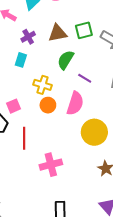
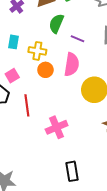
cyan rectangle: (21, 60) -> (14, 42), moved

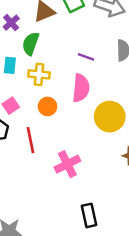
green semicircle: (56, 24) -> (31, 44), moved
orange circle: (45, 70) -> (47, 106), moved

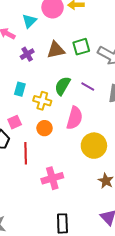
green semicircle: (31, 44) -> (62, 86), moved
purple line: (86, 57) -> (88, 87), moved

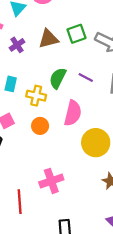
red line: (26, 153) -> (20, 202), moved

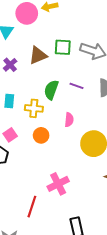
green square: (77, 34) -> (63, 47), turned 30
pink semicircle: (73, 113) -> (69, 120), size x0.6
red line: (20, 202) -> (32, 207), turned 30

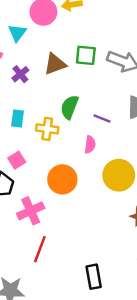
purple line: (76, 86) -> (102, 118), moved
orange circle: (41, 135) -> (62, 179), moved, size x1.5
pink cross: (58, 184) -> (31, 211), moved

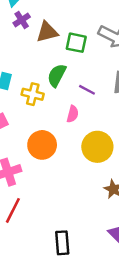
green square: (86, 55) -> (76, 43), moved
purple cross: (20, 74) -> (22, 20), moved

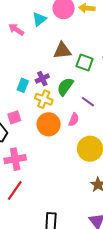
purple cross: (22, 20) -> (42, 79), moved
orange circle: (42, 145) -> (49, 124), moved

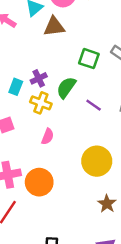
brown triangle: (62, 51) -> (54, 27), moved
pink semicircle: (74, 120) -> (48, 136), moved
orange circle: (49, 124) -> (39, 182), moved

